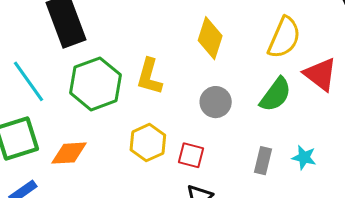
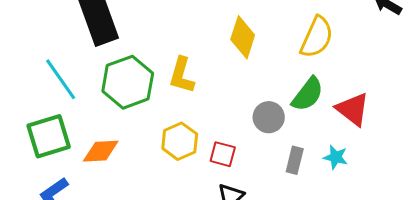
red triangle: (320, 74) -> (353, 109), moved
gray circle: (216, 102) -> (269, 117), moved

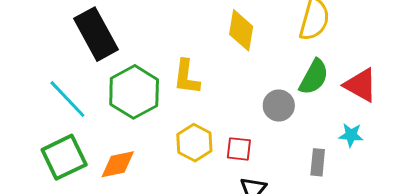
gray rectangle: (295, 160) -> (318, 162), moved

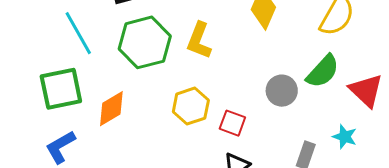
orange diamond: (118, 164) -> (111, 109), turned -33

